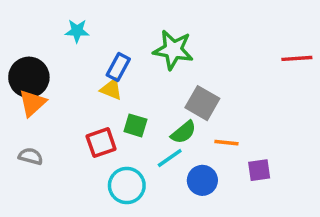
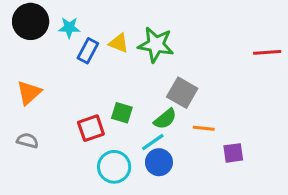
blue rectangle: (118, 67) -> (88, 51), moved
black circle: (29, 77) -> (31, 21), moved
yellow triangle: (111, 89) -> (119, 43), moved
blue circle: (202, 180) -> (159, 162), moved

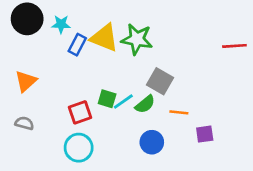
yellow triangle: (119, 43) -> (104, 38), size x1.6
cyan line: (153, 142) -> (123, 102), moved
blue circle: (159, 162) -> (152, 142), moved
cyan circle: (114, 167) -> (79, 148), moved

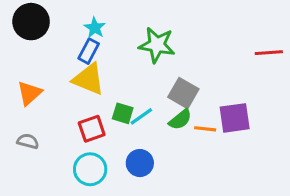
cyan star: (61, 24) -> (95, 28), moved, turned 30
yellow triangle: (104, 38) -> (89, 79), moved
green semicircle: (145, 104) -> (180, 119), moved
purple square: (205, 134) -> (235, 118), moved, size x1.5
blue circle: (152, 142) -> (140, 163), moved

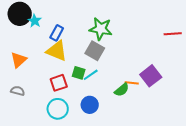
cyan star: (95, 28) -> (35, 21), moved
gray square: (183, 93) -> (95, 51), moved
purple square: (235, 118) -> (151, 76), turned -30
green semicircle: (180, 119) -> (122, 90), moved

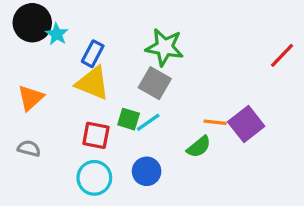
red line: (173, 34) -> (282, 55), turned -42
red square: (59, 83) -> (96, 135), turned 30
orange line: (132, 83) -> (215, 122), moved

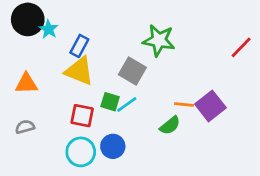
green star: (165, 47) -> (159, 40), moved
orange triangle: (31, 98) -> (26, 84), turned 40
gray semicircle: (29, 148) -> (25, 127), turned -30
blue circle: (147, 171) -> (113, 146), moved

